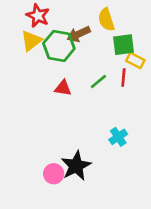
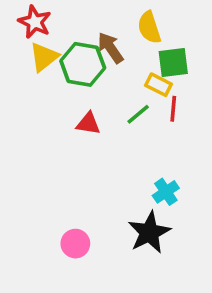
red star: (38, 16) -> (35, 22), moved
brown arrow: (79, 34) -> (110, 48), turned 80
yellow rectangle: (135, 60) -> (158, 85), moved
black star: (76, 166) -> (149, 232), moved

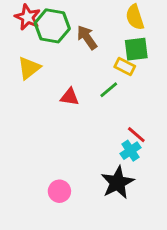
yellow semicircle: (149, 27) -> (135, 17), moved
yellow triangle: (44, 57) -> (29, 68), moved
green hexagon: (83, 64) -> (52, 26), moved
red line: (173, 109) -> (136, 135), moved, turned -54

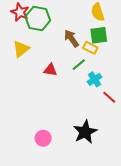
brown arrow: (87, 37) -> (71, 38), moved
red line: (136, 135) -> (109, 97), moved
cyan cross: (131, 151) -> (95, 79), moved

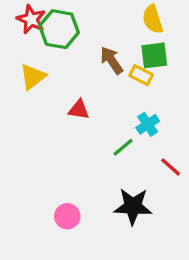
green line: (79, 65) -> (123, 147), moved
red line: (109, 97) -> (171, 167), moved
black star: (85, 132) -> (133, 206), turned 30

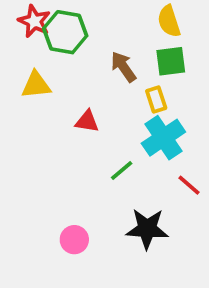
yellow rectangle: (141, 75) -> (156, 100), moved, turned 45
yellow triangle: (33, 77) -> (36, 85), turned 32
cyan cross: (148, 124) -> (163, 138), size x1.6
green line: (123, 147) -> (122, 170), moved

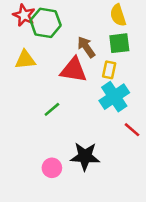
yellow rectangle: (156, 100) -> (109, 70), turned 30
red triangle: (87, 121) -> (74, 70), moved, size x1.6
green line: (122, 170) -> (52, 109), moved
black star: (147, 229) -> (85, 156), moved

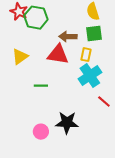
brown arrow: (86, 47) -> (68, 37), turned -54
yellow triangle: (25, 60) -> (20, 57), moved, turned -30
green line: (52, 109) -> (41, 86), turned 40

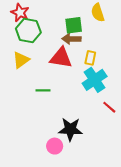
green hexagon: (36, 18) -> (28, 30), moved
green square: (94, 34) -> (74, 25), moved
pink circle: (41, 132) -> (55, 146), moved

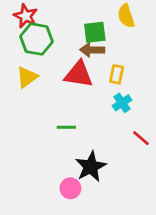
cyan cross: (95, 80) -> (122, 103), size x0.6
green line: (43, 90) -> (66, 127), moved
black star: (70, 129) -> (91, 167), turned -30

